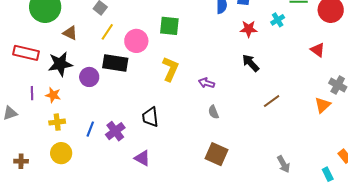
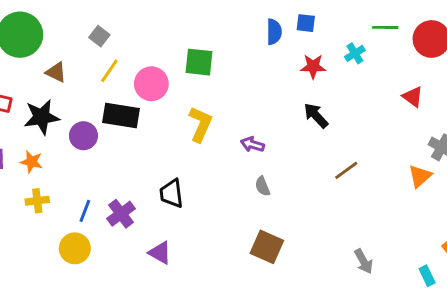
yellow circle: (61, 153) -> (75, 248), moved

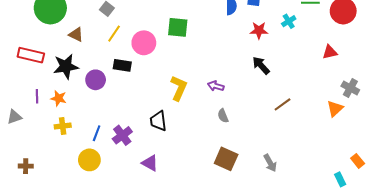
red triangle: (413, 97) -> (330, 52), turned -49
black rectangle: (121, 116) -> (122, 65), size x0.7
yellow L-shape: (200, 124) -> (179, 88), moved
gray arrow: (364, 261) -> (270, 163), moved

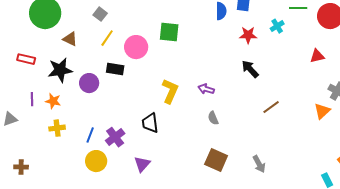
red rectangle: (31, 55) -> (26, 59), size x0.7
yellow circle: (89, 160) -> (96, 161), moved
purple triangle: (150, 163) -> (142, 164), turned 42

